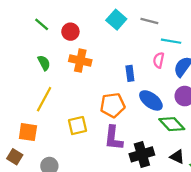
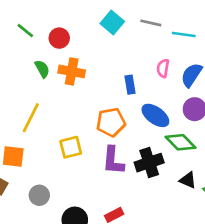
cyan line: (171, 41) -> (184, 34), moved
green semicircle: (44, 63) -> (42, 69), moved
black cross: (142, 154) -> (149, 163), moved

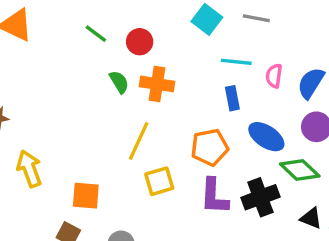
cyan line: (184, 34) -> (236, 62), moved
yellow line: (31, 118) -> (139, 141), moved

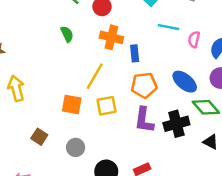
green semicircle: (119, 82) -> (67, 34), moved
blue rectangle: (232, 98) -> (135, 53), moved
orange square: (86, 196) -> (72, 105), moved

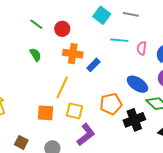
blue rectangle: (135, 53) -> (93, 65), turned 56
orange pentagon: (144, 85) -> (111, 104), moved
yellow square: (106, 106) -> (74, 111), turned 30
purple L-shape: (144, 120) -> (86, 135), moved, turned -130

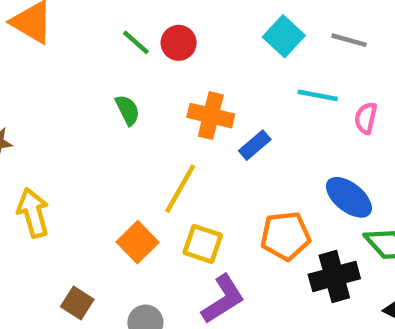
red circle: (62, 29) -> (179, 43), moved
orange square: (45, 113) -> (138, 242), turned 36

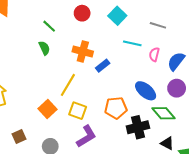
gray line: (349, 40) -> (158, 25), moved
green line: (136, 42) -> (49, 26), moved
red circle: (179, 43) -> (82, 13), moved
brown square: (77, 303) -> (19, 137), turned 32

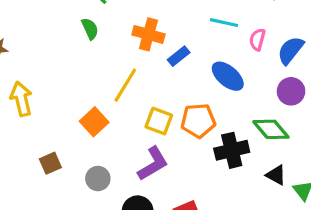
blue ellipse: (146, 91) -> (228, 76), moved
yellow square: (78, 111) -> (159, 121), moved

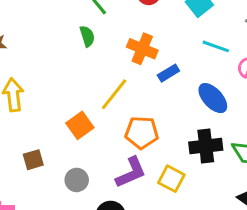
yellow square: (159, 121) -> (171, 179), moved
orange pentagon: (198, 121) -> (142, 133), moved
black cross: (232, 150) -> (206, 146), moved

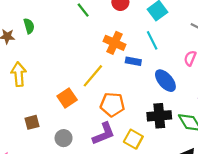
green semicircle: (87, 36) -> (29, 26), moved
cyan line: (216, 46) -> (152, 40), moved, turned 42
blue rectangle: (168, 73) -> (133, 61), turned 40

